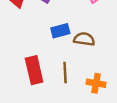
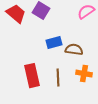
orange cross: (96, 83) -> (84, 74), moved

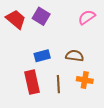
blue rectangle: (54, 43) -> (42, 56), moved

